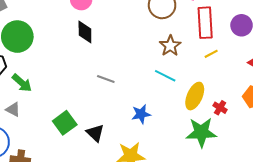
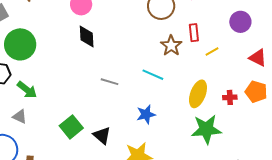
red rectangle: (205, 23) -> (194, 33), moved, size x0.6
cyan line: (165, 76) -> (153, 75), moved
red cross: (220, 108) -> (230, 97), moved, turned -32

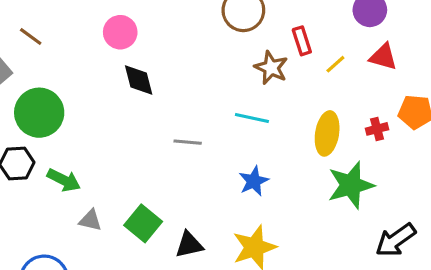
red triangle: (258, 58) -> (383, 57), moved
gray triangle: (20, 117) -> (90, 220), moved
black triangle: (102, 135) -> (189, 245), moved, turned -42

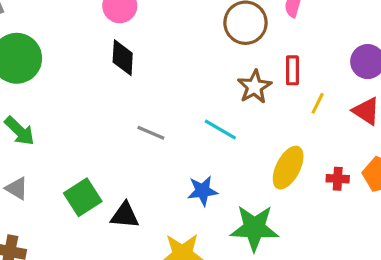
yellow line: (335, 64) -> (318, 103), turned -40
green star: (351, 185) -> (254, 228), moved
gray triangle: (90, 220) -> (17, 188), moved
black triangle: (189, 245) -> (125, 215), moved

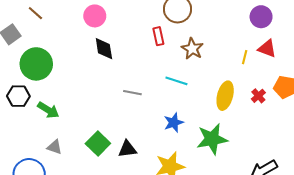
red rectangle: (292, 70) -> (158, 36), moved
yellow line: (318, 103) -> (245, 57), moved
red cross: (338, 179) -> (258, 96), turned -32

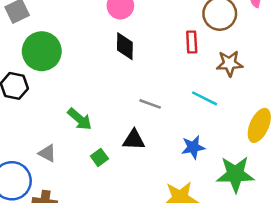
brown star: (192, 49) -> (229, 63), turned 30
green arrow: (48, 110) -> (80, 119), moved
green square: (98, 144) -> (99, 157), size x0.6
black triangle: (127, 149) -> (134, 140), moved

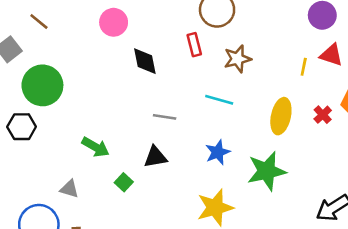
black diamond: (125, 46) -> (145, 61), moved

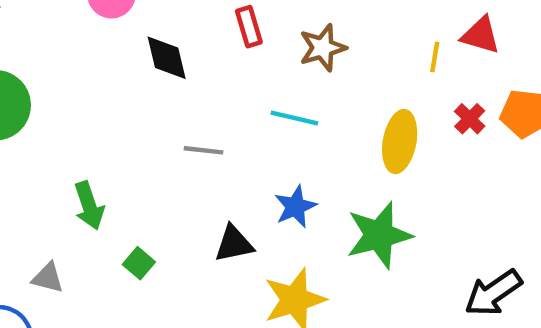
red cross: (323, 115) -> (470, 119), moved
green arrow: (95, 147) -> (89, 206), turned 44
black triangle: (155, 157) -> (234, 244), moved

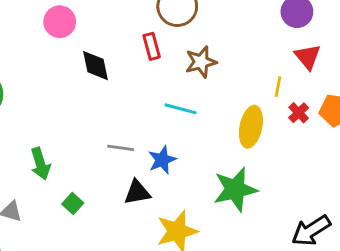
red triangle: (481, 35) -> (308, 57), turned 32
yellow line: (435, 57) -> (278, 87), moved
gray line: (203, 150) -> (121, 148), moved
blue star: (295, 207) -> (162, 160), moved

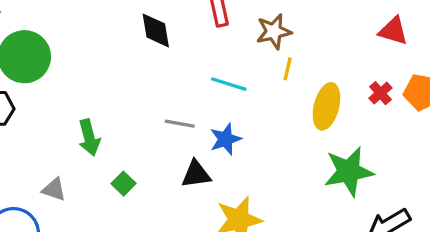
red triangle: (308, 57) -> (393, 31), turned -36
yellow line: (278, 87) -> (288, 69), moved
cyan line: (181, 109) -> (229, 84), moved
green star: (235, 189) -> (349, 171), moved

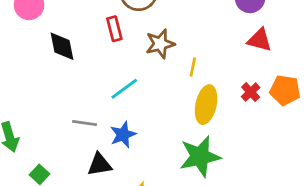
yellow line: (288, 69) -> (193, 67), moved
cyan line: (229, 84) -> (124, 89), turned -52
green star: (349, 171) -> (200, 156), moved

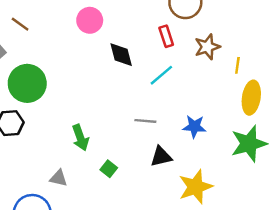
cyan line: (124, 89) -> (161, 75), moved
blue star: (123, 135) -> (194, 127), moved, turned 30

